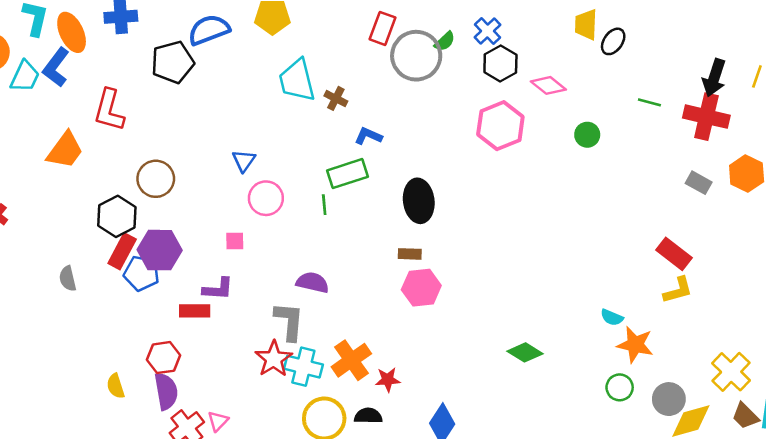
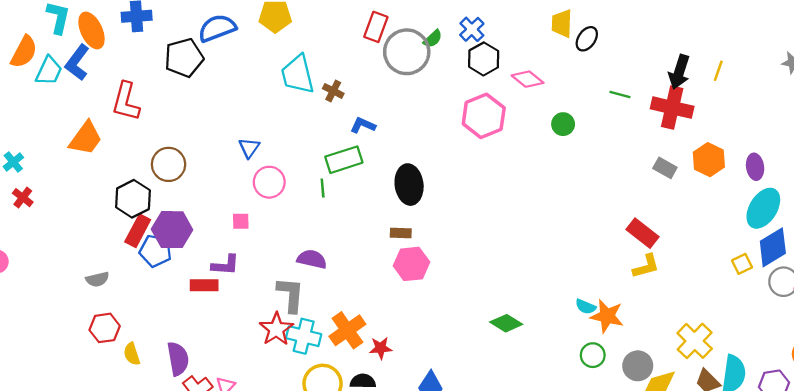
gray semicircle: (68, 279) -> (97, 279), moved, turned -90
cyan semicircle: (612, 317) -> (586, 307), moved
red hexagon: (164, 358) -> (105, 328), moved

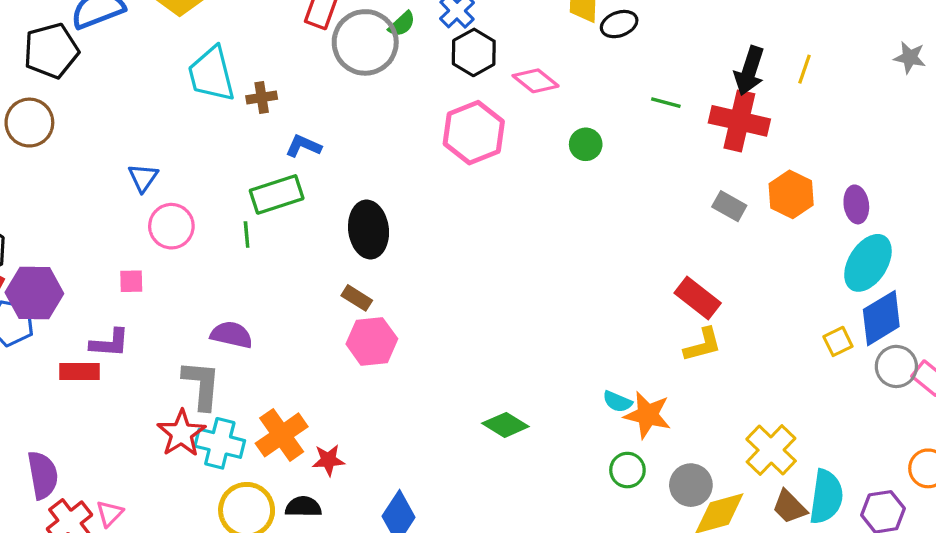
black ellipse: (587, 39) -> (619, 24), turned 35
brown cross: (333, 91) -> (262, 98), turned -36
brown circle: (169, 164) -> (29, 123), moved
brown rectangle: (401, 233) -> (357, 298), turned 30

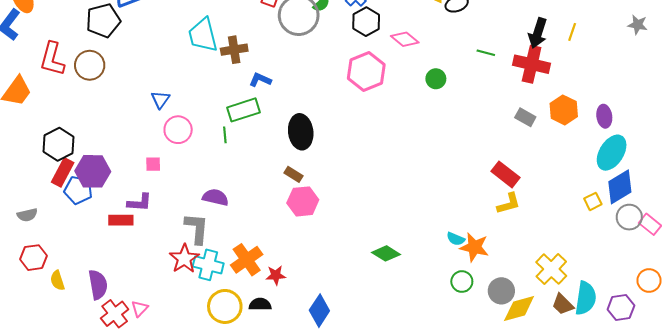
brown cross: (262, 98) -> (234, 50), size x1.4

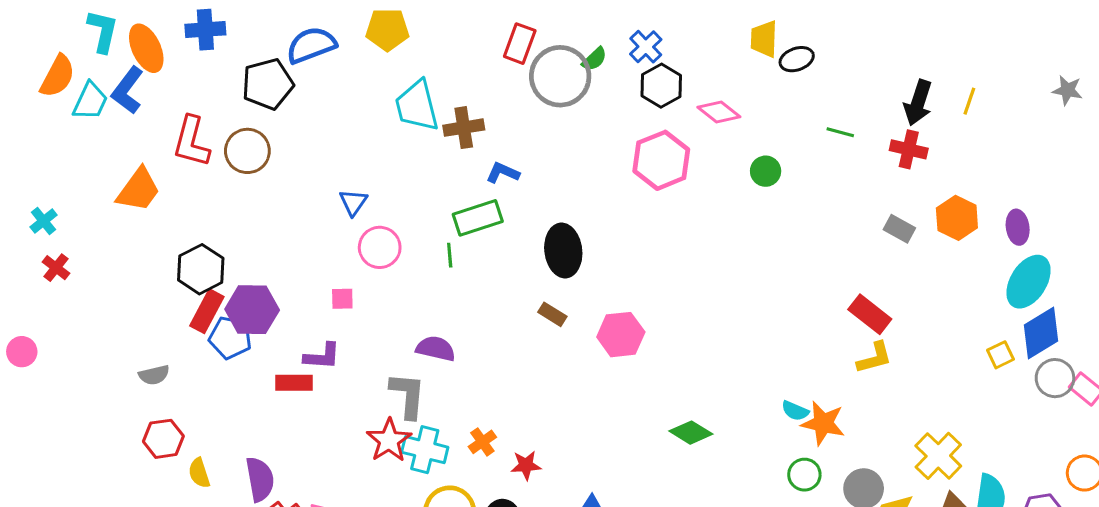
red cross: (532, 64) -> (909, 149), size x0.7
pink hexagon: (303, 201) -> (621, 335), moved
orange cross: (247, 260) -> (482, 442), size x0.6

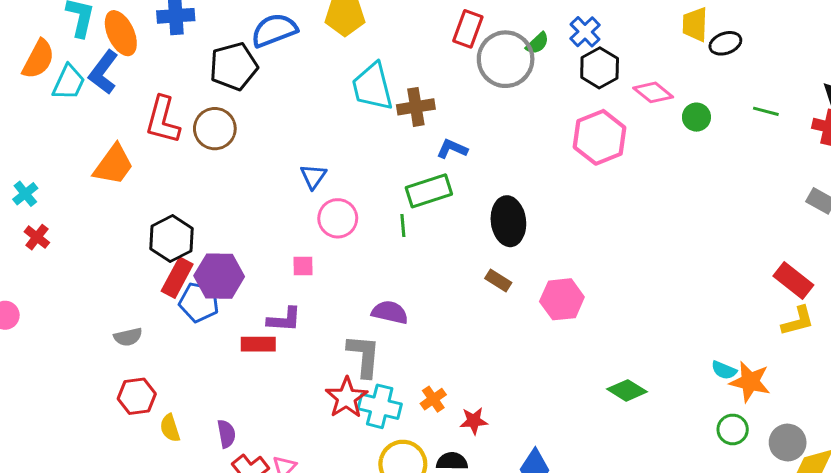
green circle: (766, 171) -> (696, 117), moved
purple semicircle: (260, 479) -> (226, 434), size x0.7

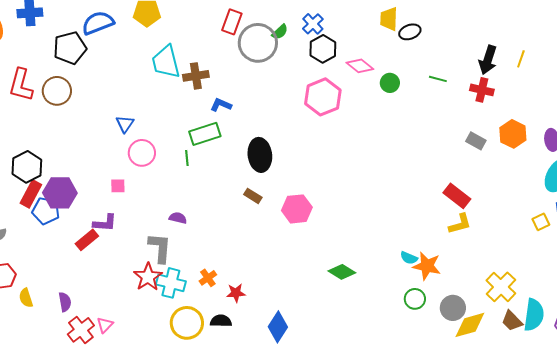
purple semicircle: (390, 312) -> (178, 218), size x0.7
red rectangle: (258, 344) -> (87, 240), turned -40

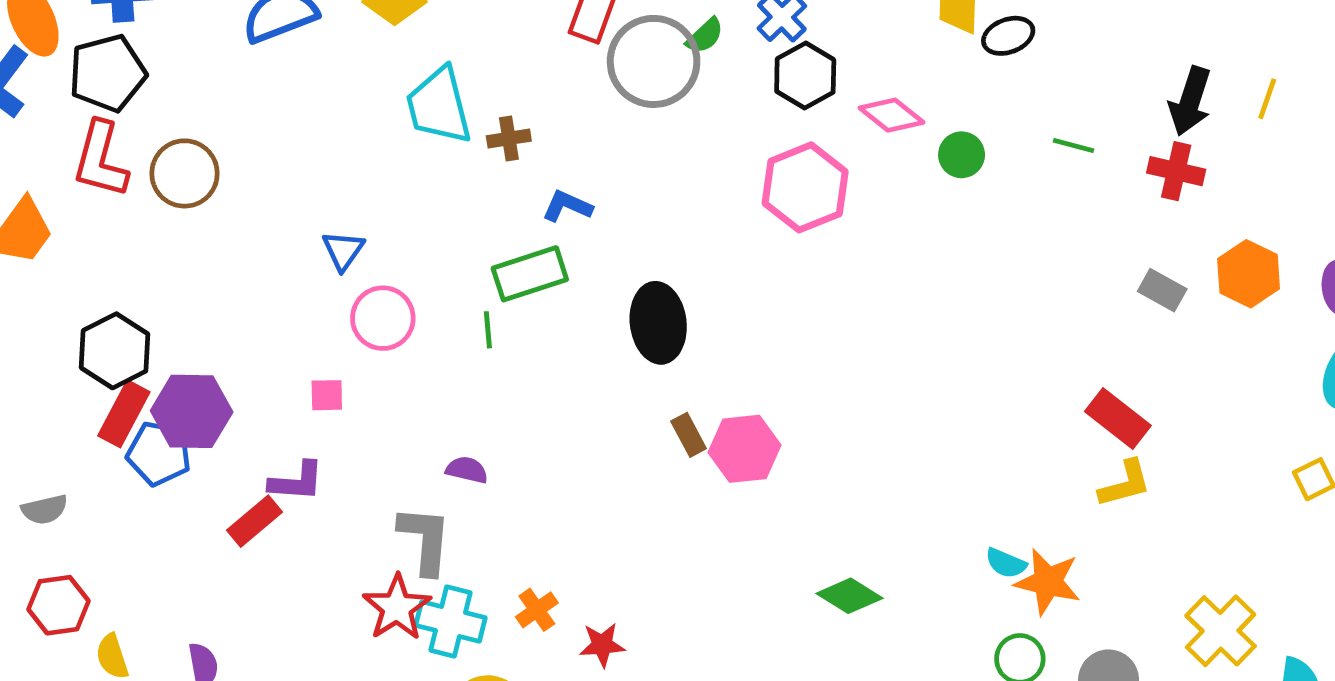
black pentagon: (70, 48) -> (108, 73), moved
brown cross: (196, 76) -> (509, 138), size x0.7
brown rectangle: (253, 196) -> (689, 435), moved, turned 30

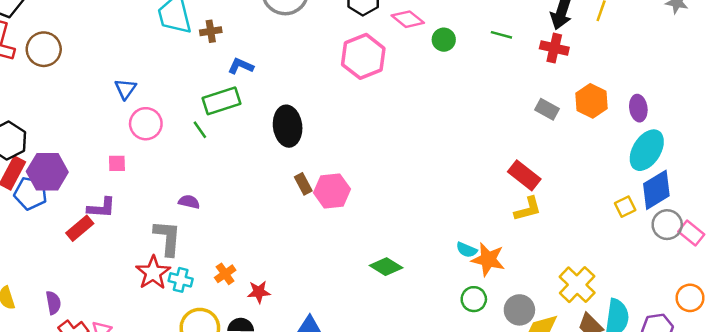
green line: (488, 330) -> (200, 130), turned -30
cyan cross: (451, 621) -> (181, 280), size x0.7

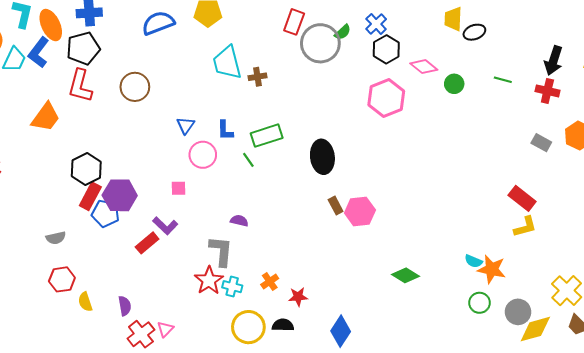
brown circle: (44, 49) -> (135, 87), moved
blue L-shape: (241, 66) -> (225, 130), moved, turned -115
purple L-shape: (101, 208) -> (165, 226), turned 40

